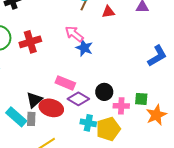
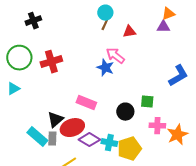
pink arrow: (74, 34) -> (115, 56), moved
purple diamond: (78, 99) -> (89, 140), moved
green square: (141, 99) -> (147, 102), moved
pink cross: (121, 106) -> (157, 126), moved
red ellipse: (51, 108) -> (72, 128), turned -35

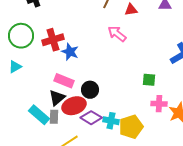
blue star: (105, 68) -> (70, 52), moved
pink rectangle: (86, 103) -> (64, 81), moved
black circle: (125, 112) -> (90, 90), moved

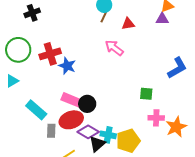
pink rectangle: (64, 81) -> (71, 100), moved
black triangle: (57, 98) -> (97, 144), moved
cyan rectangle: (39, 115) -> (36, 110), moved

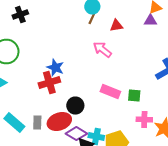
red cross: (50, 54) -> (49, 82), moved
pink rectangle: (71, 100) -> (110, 92), moved
cyan rectangle: (36, 110) -> (14, 122), moved
gray rectangle: (51, 131) -> (37, 122), moved

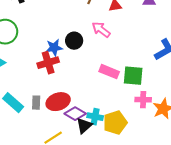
blue star: (55, 68) -> (54, 48), turned -30
green square: (134, 96) -> (133, 76), size x1.5
black circle: (75, 106) -> (74, 41), moved

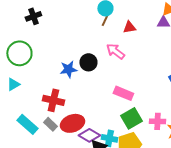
red cross: (48, 63) -> (53, 100), moved, turned 30
green square: (133, 76) -> (131, 118), moved, turned -35
gray rectangle: (36, 103) -> (50, 124), turned -48

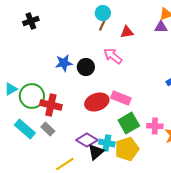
green circle: (19, 53) -> (32, 96), moved
blue star: (68, 69) -> (64, 63), moved
red ellipse: (72, 123) -> (97, 102), moved

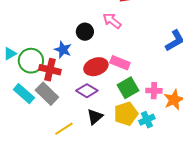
blue star: (64, 63) -> (63, 50), moved, turned 30
gray rectangle: (48, 129) -> (47, 94), size x1.6
purple diamond: (87, 140) -> (87, 91), moved
cyan cross: (107, 143) -> (147, 120), moved, turned -35

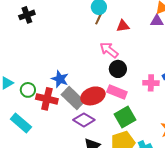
black circle: (85, 32) -> (118, 69), moved
green circle: (31, 61) -> (28, 90), size x0.6
pink cross: (154, 91) -> (151, 83), moved
gray rectangle: (47, 94) -> (73, 98), moved

